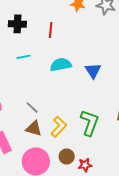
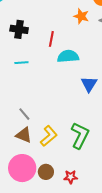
cyan semicircle: (61, 65) -> (68, 56), moved
brown circle: (67, 156) -> (46, 172), moved

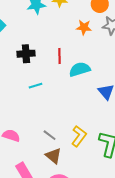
brown triangle: (24, 135) -> (53, 156), turned 30
yellow L-shape: (49, 136) -> (79, 136), moved

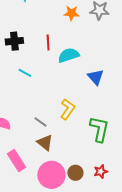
cyan line: (35, 86) -> (25, 73), turned 48
yellow L-shape: (79, 136) -> (68, 109), moved

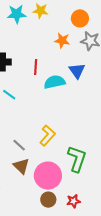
blue triangle: (96, 77) -> (77, 71), moved
pink circle: (51, 175) -> (48, 176), moved

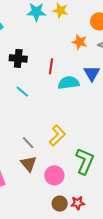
pink circle: (48, 176) -> (54, 175), size x0.7
brown circle: (48, 200) -> (60, 204), moved

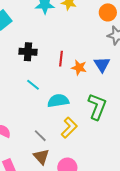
orange star: (80, 42) -> (79, 68), moved
cyan semicircle: (69, 83) -> (58, 101), moved
green L-shape: (85, 161) -> (97, 107), moved

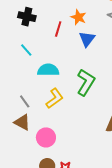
blue triangle: (102, 65) -> (87, 39), moved
orange star: (79, 68) -> (78, 17), moved
brown triangle: (41, 157) -> (22, 122), turned -30

